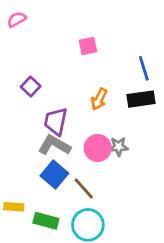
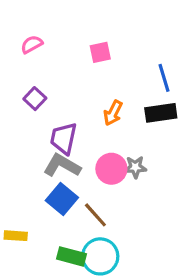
pink semicircle: (17, 19) -> (32, 44), moved
green rectangle: (46, 221) -> (72, 256), moved

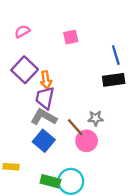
purple square: (35, 99) -> (25, 70), size x1.6
orange arrow: (113, 113) -> (46, 80), moved, turned -36
pink circle: (111, 169) -> (87, 141), moved
brown line: (95, 215) -> (75, 127), moved

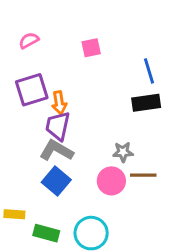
purple square: (25, 70) -> (32, 90), turned 30
brown line: (75, 127) -> (143, 175), moved, turned -48
green rectangle: (50, 181) -> (46, 233), moved

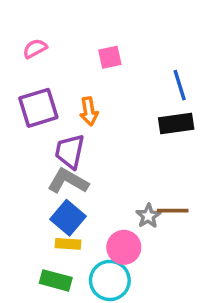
orange arrow: (59, 103) -> (89, 111), moved
gray star: (123, 152) -> (148, 216), moved, turned -30
pink circle: (111, 181) -> (124, 247), moved
yellow rectangle: (14, 214) -> (68, 244), moved

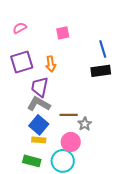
brown line: (173, 211) -> (69, 115), moved

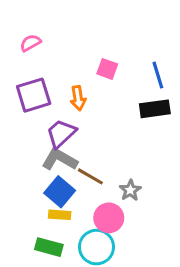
pink square: (63, 33) -> (107, 69), moved, turned 32
purple trapezoid: (40, 87) -> (61, 133), turned 35
brown line: (69, 115) -> (90, 176), moved, turned 30

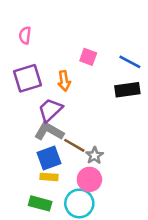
pink semicircle: (30, 43) -> (25, 35), turned -54
blue line: (158, 75) -> (130, 62), turned -45
gray star: (130, 190) -> (94, 155), moved
blue square: (60, 192) -> (49, 158), turned 30

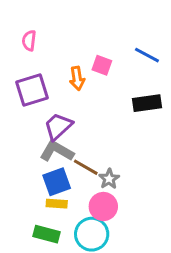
blue line: (130, 62) -> (147, 55), moved
orange arrow: (64, 81) -> (77, 78), moved

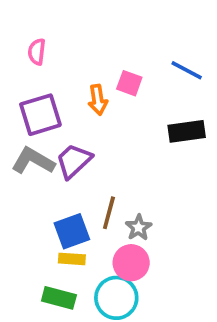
gray L-shape: (57, 151) -> (33, 161), moved
brown line: (86, 167) -> (109, 213), turned 75

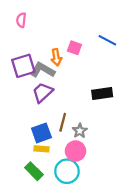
pink semicircle: (37, 52) -> (21, 20), moved
black rectangle: (187, 131) -> (102, 94), moved
gray L-shape: (33, 161) -> (43, 70), moved
green rectangle: (59, 298) -> (34, 171), turned 30

